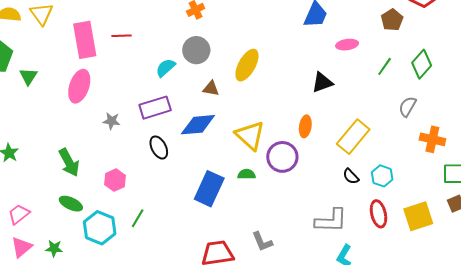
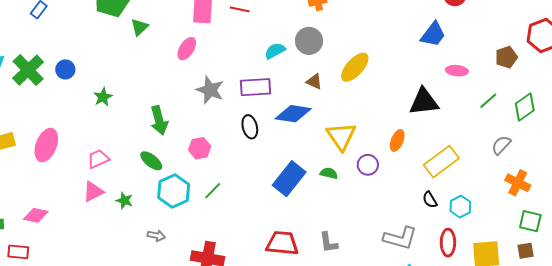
black triangle: (322, 83) -> (424, 102), size x1.4
pink ellipse: (79, 86) -> (187, 49), size x0.7
gray star: (112, 121) -> (210, 90), size x1.6
purple circle: (282, 157) -> (368, 165), size x0.7

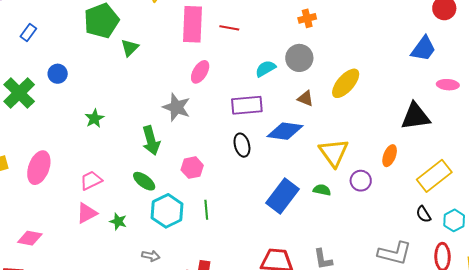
pink ellipse: (187, 49) -> (200, 72), moved
blue circle: (65, 69) -> (58, 74), moved
gray star: (210, 90) -> (177, 107), moved
green line: (213, 191) -> (206, 210), turned -48

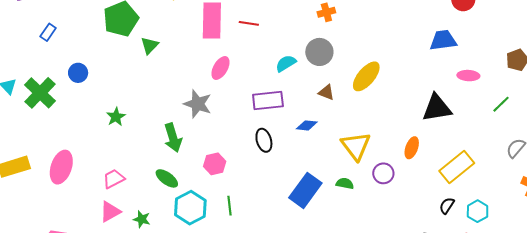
blue trapezoid: (423, 49) -> (443, 40), turned -132
blue diamond: (285, 131) -> (307, 125), size x0.6
black semicircle: (423, 214) -> (447, 206), turned 66

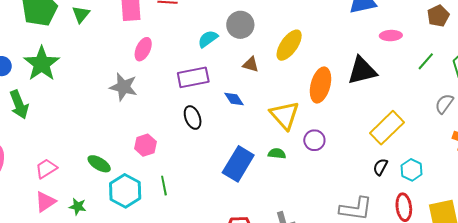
green triangle: (150, 45) -> (81, 14), moved
green star: (116, 117) -> (42, 64), moved, size x1.8
blue diamond: (307, 125) -> (234, 99), turned 55
green arrow: (173, 138) -> (19, 105), moved
orange ellipse: (412, 148) -> (321, 85), moved, size x1.6

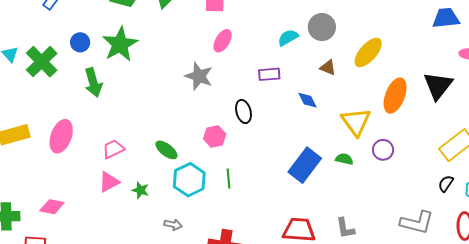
black triangle: (362, 71) -> (438, 86), turned -44
purple rectangle: (193, 77) -> (269, 74), size x0.7
black ellipse: (193, 117) -> (243, 111), moved

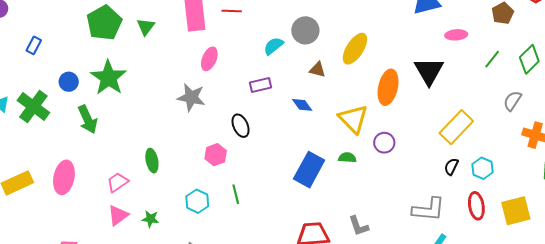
green ellipse: (166, 150) -> (152, 161), moved, turned 50
cyan hexagon: (189, 180) -> (197, 201), size x0.7

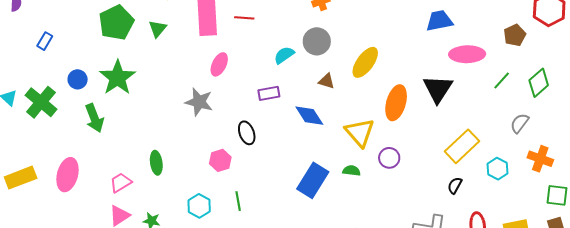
pink ellipse: (456, 35) -> (467, 54), size x1.6
blue diamond: (302, 105) -> (309, 116), size x1.4
cyan hexagon: (483, 168) -> (497, 169), moved

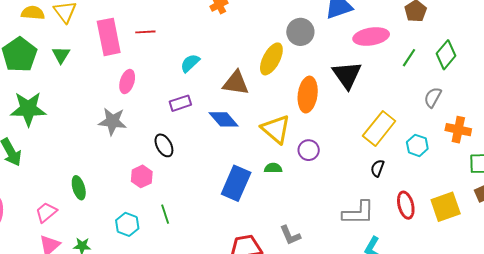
gray circle: (317, 41) -> (300, 32), moved
green star: (117, 78) -> (28, 109), turned -30
brown triangle: (327, 81) -> (236, 83), size x1.6

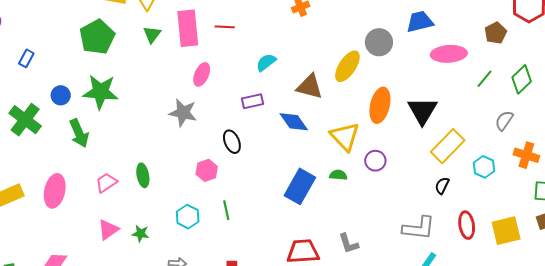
green triangle: (61, 55) -> (152, 34), moved
black triangle: (347, 75) -> (422, 111), moved
pink trapezoid: (46, 212) -> (106, 183), moved

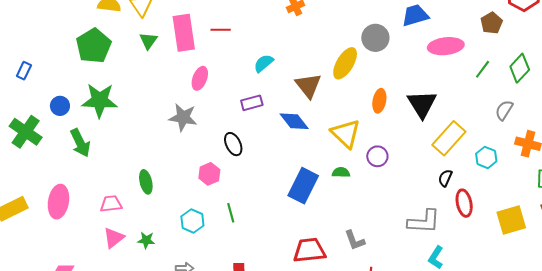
brown triangle: (310, 87) -> (308, 85), turned 40
orange ellipse: (380, 105) -> (379, 101), size x0.7
pink trapezoid: (106, 183) -> (111, 204), moved, turned 30
red ellipse: (467, 225) -> (464, 203), moved

